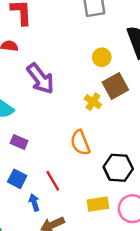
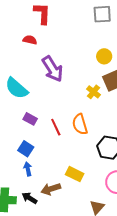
red line: (53, 181) -> (56, 127), moved
blue arrow: (34, 202) -> (28, 169), moved
yellow rectangle: (98, 204) -> (75, 174), moved, turned 30

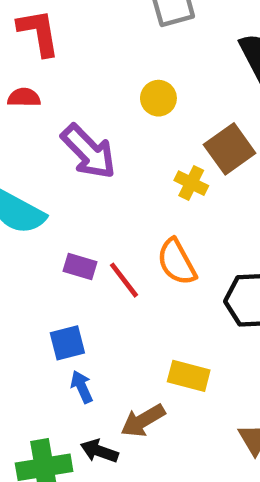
yellow circle: (104, 56) -> (158, 98), moved
purple rectangle: (30, 119) -> (80, 267), moved
blue square: (26, 149) -> (67, 343), turned -35

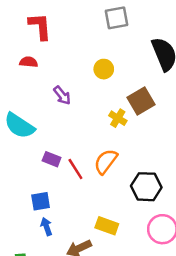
purple arrow: (89, 152) -> (62, 95), size x0.6
orange semicircle: (177, 262) -> (106, 161), turned 60

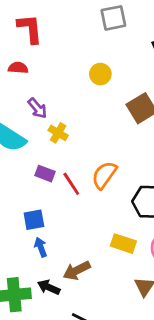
purple arrow: (62, 95) -> (37, 108), moved
yellow cross: (118, 118) -> (58, 133), moved
yellow rectangle: (107, 226) -> (123, 244), moved

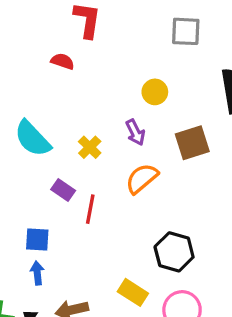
purple arrow: (37, 108) -> (135, 132), moved
orange semicircle: (104, 175) -> (142, 178), moved
red line: (71, 184) -> (90, 209), turned 30

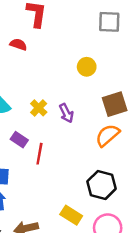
purple arrow: (135, 132) -> (66, 113), moved
orange semicircle: (142, 178) -> (108, 135), moved

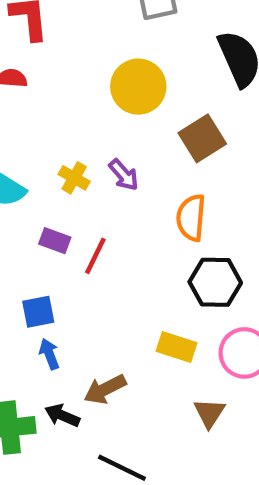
yellow circle: (87, 67) -> (138, 87), size x1.6
orange semicircle: (108, 135) -> (191, 218), moved, turned -30
red line: (39, 154) -> (95, 256), turned 30

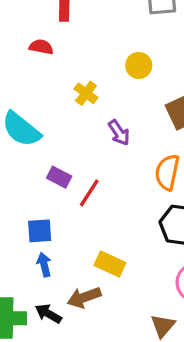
yellow circle: (138, 87) -> (139, 65), size x0.6
yellow cross: (74, 178) -> (86, 93), moved
yellow rectangle: (176, 347) -> (110, 264), moved

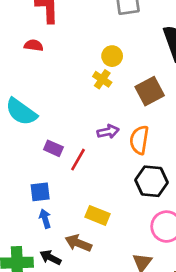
yellow cross: (86, 93) -> (102, 79), moved
purple arrow: (119, 133) -> (108, 132), moved, turned -65
brown arrow: (84, 297) -> (78, 243), turned 45

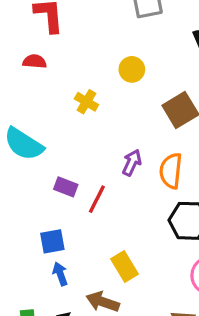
yellow cross: (102, 79) -> (86, 102), moved
purple arrow: (108, 132) -> (132, 163), turned -50
yellow rectangle: (97, 215) -> (124, 267), turned 40

